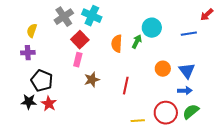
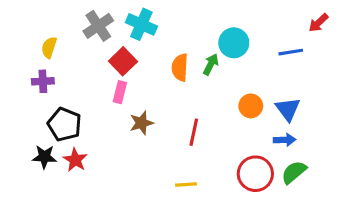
yellow line: (138, 121) -> (186, 184), moved

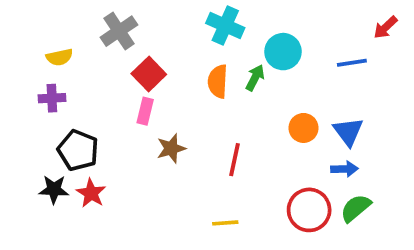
cyan cross: (141, 24) -> (225, 25), moved
yellow semicircle: (49, 47) -> (59, 57), turned -120

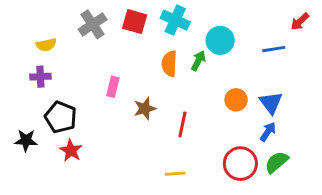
red square: (149, 74) -> (135, 22), moved, turned -30
brown star: (171, 148) -> (145, 109), moved
blue arrow: (344, 169) -> (268, 132), turned -54
black star: (54, 189) -> (26, 140), moved

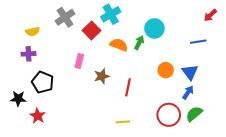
cyan cross: (175, 20) -> (111, 14), moved, turned 36
red square: (135, 22) -> (91, 30), moved, turned 30
blue line: (274, 49) -> (198, 42), moved
orange semicircle: (169, 64) -> (119, 45), turned 108
red star: (71, 151) -> (38, 116), moved

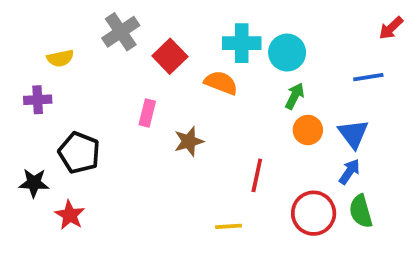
cyan cross: (111, 14) -> (242, 43), moved, turned 30
green arrow: (139, 43) -> (295, 96), moved
purple cross: (28, 54) -> (38, 100), moved
red line: (128, 87) -> (257, 175), moved
green semicircle: (194, 114) -> (361, 211), turned -66

